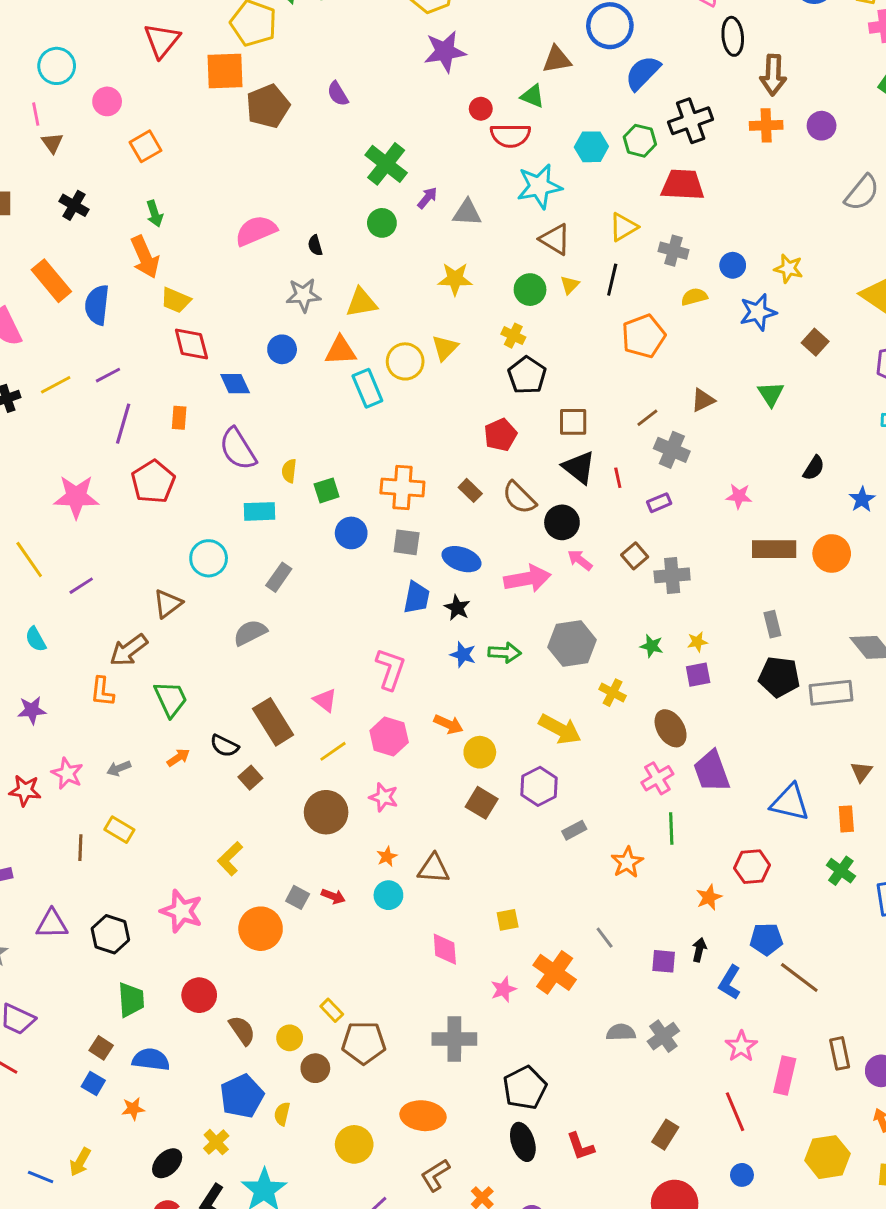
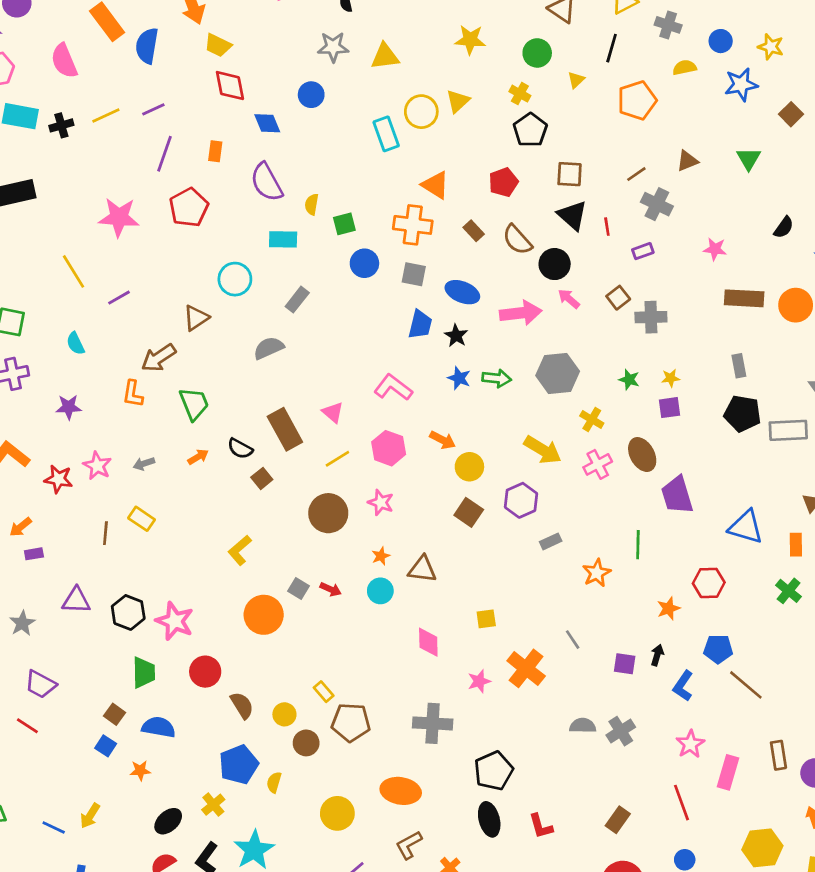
yellow triangle: (570, 285) -> (576, 80), moved
orange triangle: (341, 351) -> (435, 185), moved, turned 32
pink L-shape: (390, 669) -> (393, 387), turned -75
pink cross: (657, 778) -> (598, 464), moved
pink star: (182, 911) -> (175, 621), moved

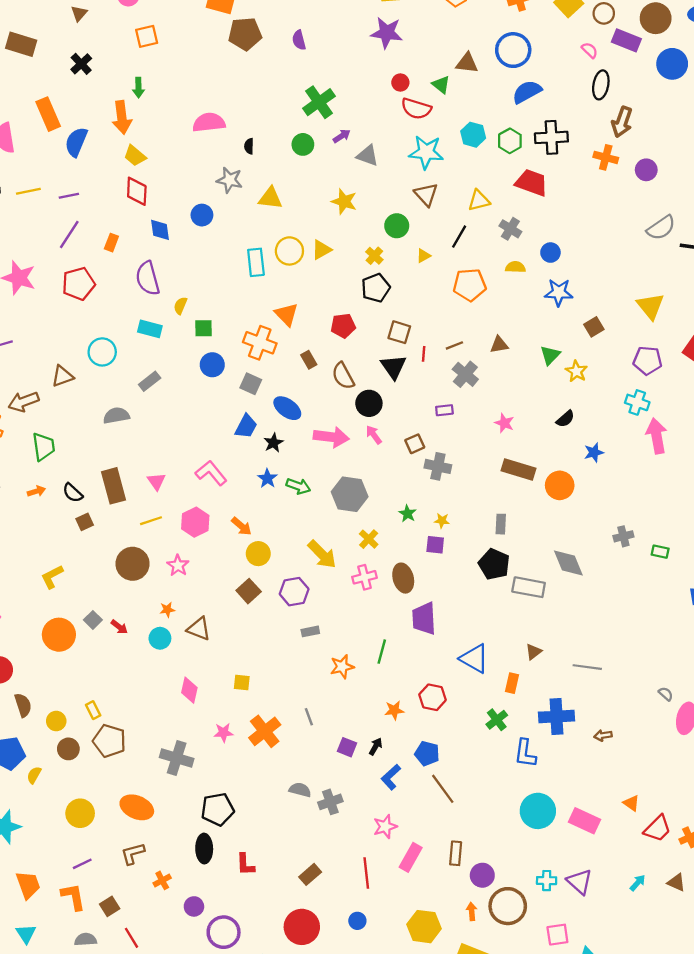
yellow star: (771, 47) -> (576, 371), moved
red line: (607, 227) -> (424, 354), moved

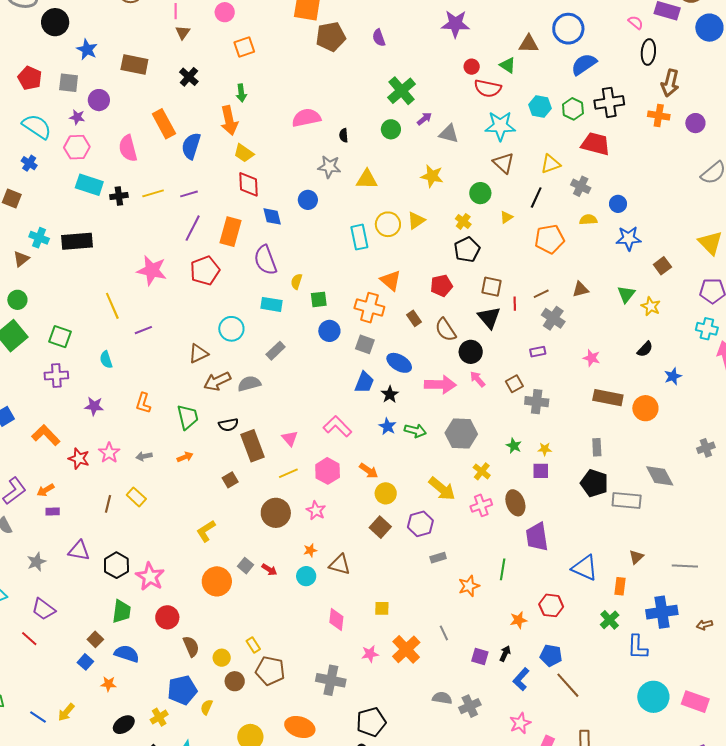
orange rectangle: (111, 243) -> (231, 232), size x1.8
brown arrow: (24, 402) -> (217, 381), moved
black semicircle: (73, 493) -> (228, 425), moved, turned -48

